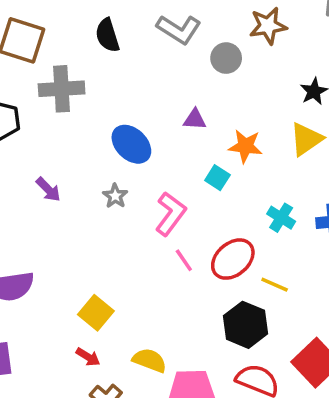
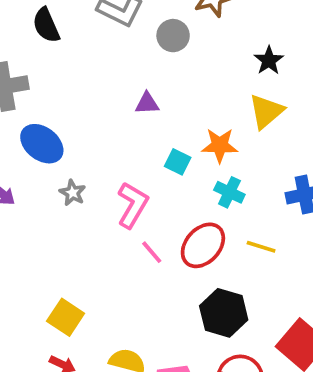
blue ellipse: (131, 144) -> (42, 144), moved
orange star: (245, 146) -> (220, 145), moved
cyan cross: (281, 218) -> (229, 192), moved
yellow line: (275, 285) -> (261, 247), moved

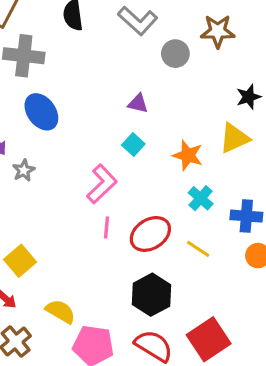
cyan square: (178, 162) -> (133, 144), moved
cyan cross: (229, 192) -> (201, 198), moved
gray star: (73, 193) -> (24, 170), moved
pink line: (152, 252) -> (106, 227), turned 30

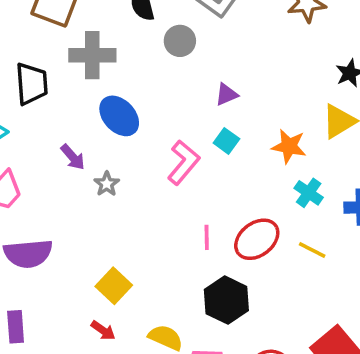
gray circle: (175, 54) -> (180, 41), moved
purple triangle: (138, 104) -> (226, 95), turned -30
pink L-shape: (102, 184) -> (184, 162), moved
black hexagon: (152, 295) -> (226, 300), moved

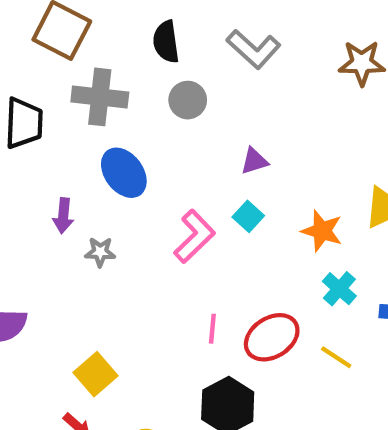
gray circle: (180, 41) -> (188, 100), moved
purple arrow: (73, 157) -> (63, 216), turned 40
gray star: (107, 184) -> (100, 252), turned 30

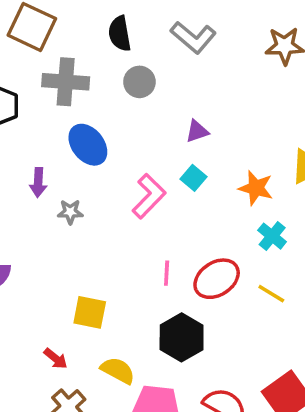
yellow square: (96, 374) -> (90, 312), moved, turned -36

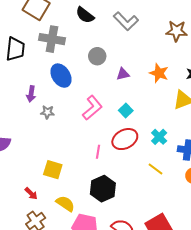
black semicircle: (120, 34) -> (85, 15), turned -48
gray circle: (139, 82) -> (97, 56), moved
cyan square: (194, 178) -> (126, 110), moved
orange star: (256, 188) -> (159, 73), moved
red ellipse: (217, 279) -> (125, 139), moved

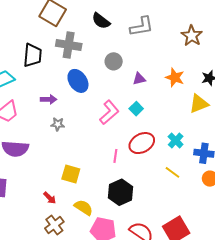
gray L-shape: (126, 21) -> (142, 26), turned -55
brown star: (177, 31) -> (192, 36), turned 30
purple arrow: (31, 94) -> (49, 99), turned -98
cyan square: (126, 110) -> (136, 109), moved
gray star: (47, 112) -> (58, 124), moved

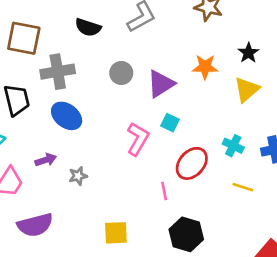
purple triangle: (139, 79) -> (161, 84), size x1.6
blue ellipse: (78, 81) -> (67, 116), moved
purple arrow: (49, 99) -> (46, 160), moved

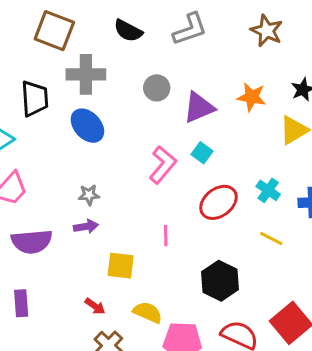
purple arrow: (46, 160) -> (86, 226), moved
pink line: (164, 191) -> (166, 236), moved
black hexagon: (186, 234) -> (220, 281), moved

